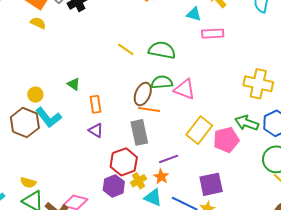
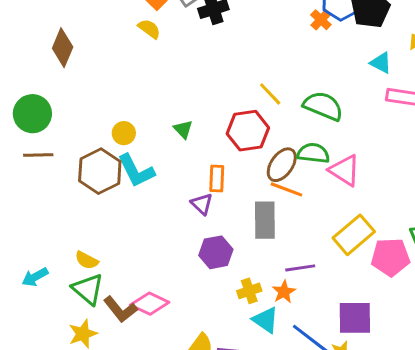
orange rectangle: (95, 104) -> (217, 178), moved
red hexagon: (124, 162) -> (248, 131), moved
purple hexagon: (114, 186) -> (216, 252), moved

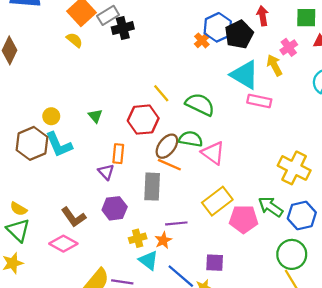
cyan triangle: (381, 63) -> (245, 75), size x1.8
brown L-shape: (120, 309) -> (74, 217), moved
purple square: (355, 318) -> (215, 263), size x0.7

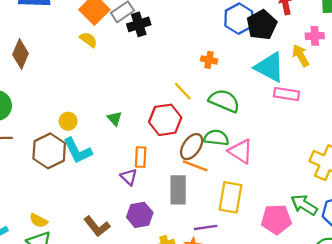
orange cross: (202, 40) -> (209, 60), moved, turned -32
pink cross: (289, 47) -> (315, 36), turned 36
yellow rectangle: (217, 201) -> (230, 197), moved, turned -40

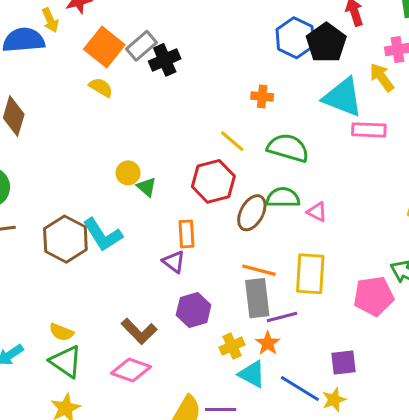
yellow circle: (68, 121) -> (128, 173), moved
pink triangle: (241, 151) -> (317, 212), size x0.6
orange line: (195, 166) -> (259, 270), moved
gray rectangle: (178, 190) -> (257, 298), moved

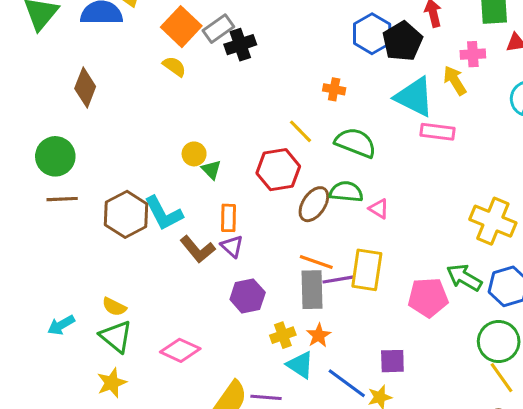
orange rectangle: (186, 234) -> (229, 218), moved
purple line: (282, 317) -> (338, 280), moved
brown L-shape: (139, 331) -> (198, 249), moved

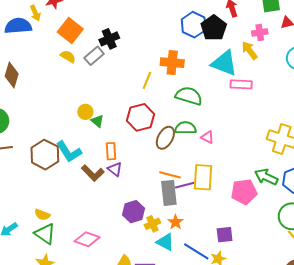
gray rectangle: (218, 29) -> (94, 56), moved
orange cross: (334, 89) -> (172, 63), size x1.6
yellow line: (301, 131) -> (147, 80), moved, turned 72
purple hexagon: (248, 296) -> (134, 212), moved

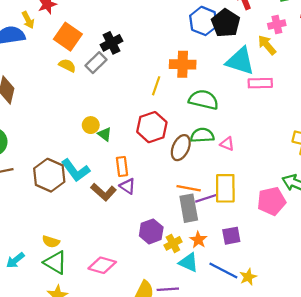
purple square: (225, 235) -> (231, 236), moved

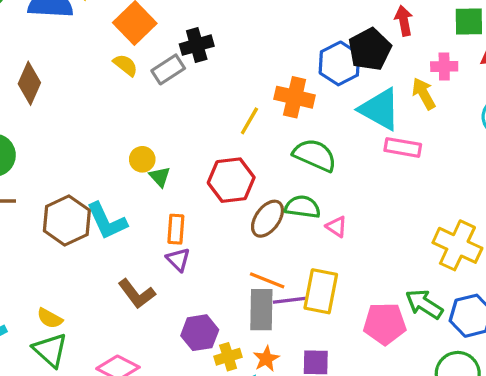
blue hexagon: (203, 21) -> (339, 63), moved
brown L-shape: (103, 192) -> (137, 294), moved

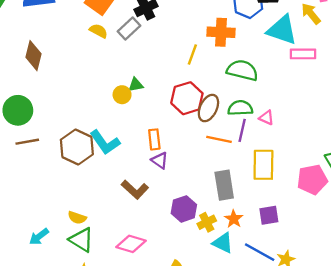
green triangle: (160, 177) -> (136, 85), moved, turned -49
brown ellipse: (267, 219) -> (208, 108), moved
orange line: (267, 280) -> (219, 139), moved
purple line: (289, 300) -> (242, 130), moved, turned -60

